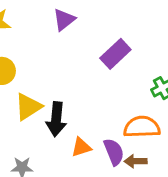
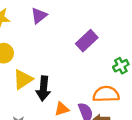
purple triangle: (64, 20) -> (39, 16), moved

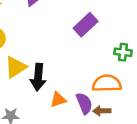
green cross: (121, 66) -> (123, 52), turned 35

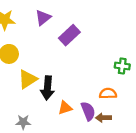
purple rectangle: (86, 25) -> (69, 35), moved
orange semicircle: (107, 83) -> (108, 94), size x0.7

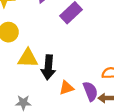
yellow triangle: (28, 79) -> (28, 58), turned 35

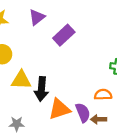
orange triangle: (66, 88) -> (59, 109), size x1.5

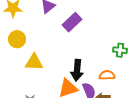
black arrow: (41, 89) -> (77, 70), moved

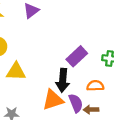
purple rectangle: (72, 22) -> (77, 56), moved

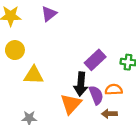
orange triangle: (53, 100) -> (71, 104), turned -30
purple semicircle: (76, 103) -> (96, 95), moved

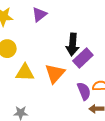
black arrow: (81, 84) -> (73, 44), moved
orange triangle: (71, 104) -> (55, 73), moved

